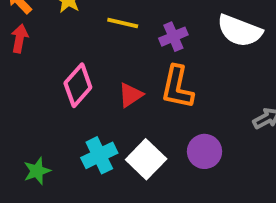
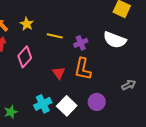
pink diamond: (78, 85) -> (25, 57), moved
red triangle: (131, 95) -> (59, 73), turned -32

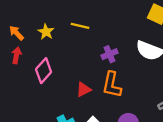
yellow line: (55, 36) -> (80, 26), moved
red triangle: (59, 73) -> (84, 89), turned 40

